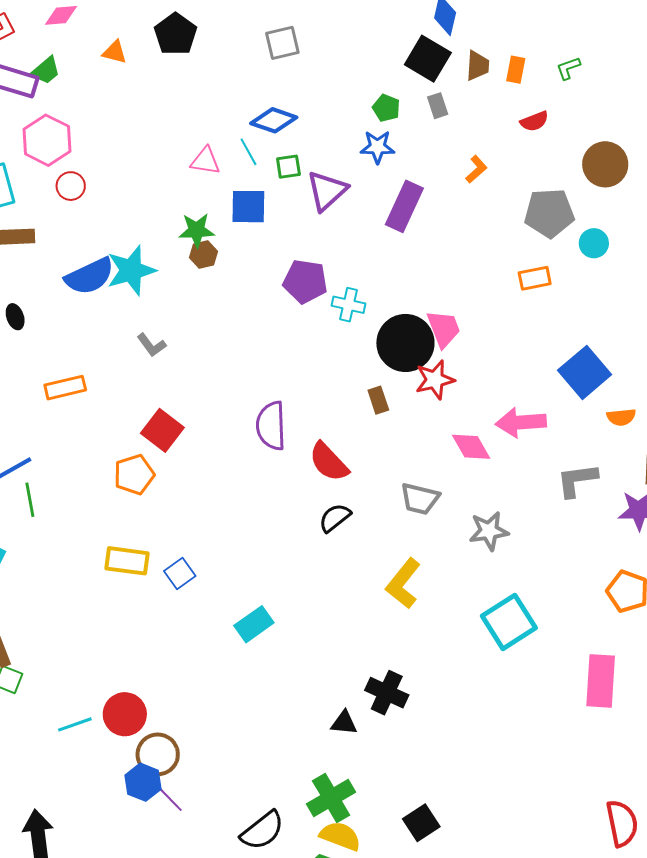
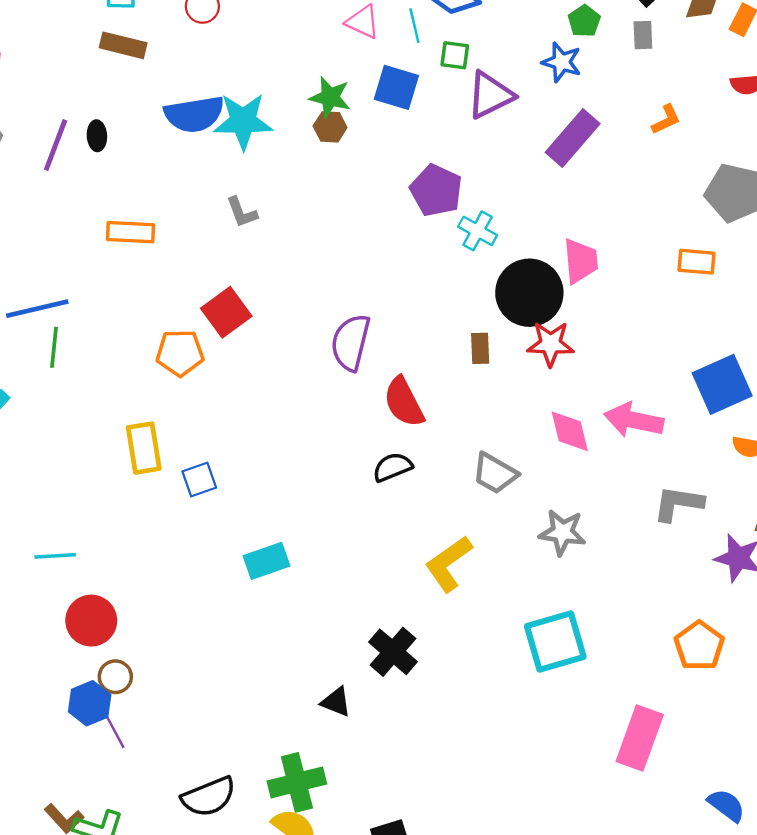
pink trapezoid: (444, 329) -> (581, 261), moved
yellow rectangle: (127, 561) -> (144, 448), turned 57
black cross: (387, 693) -> (393, 652), moved
cyan line: (75, 724) -> (55, 556), moved
brown circle: (158, 754) -> (115, 677), size x0.7

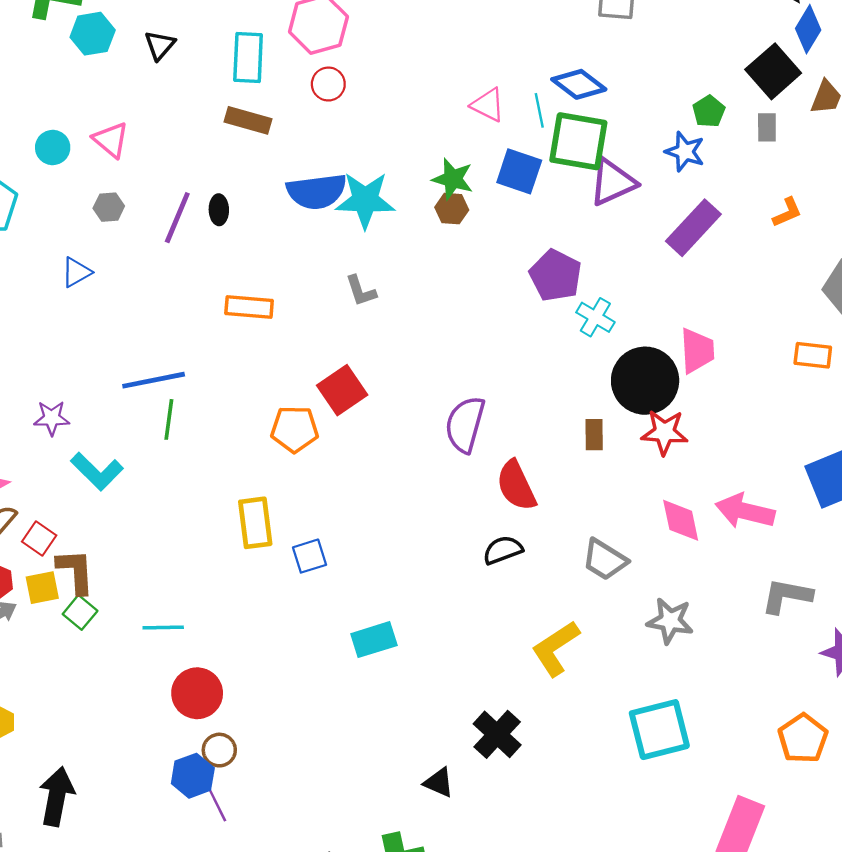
green square: (455, 55) -> (578, 141), size x2.0

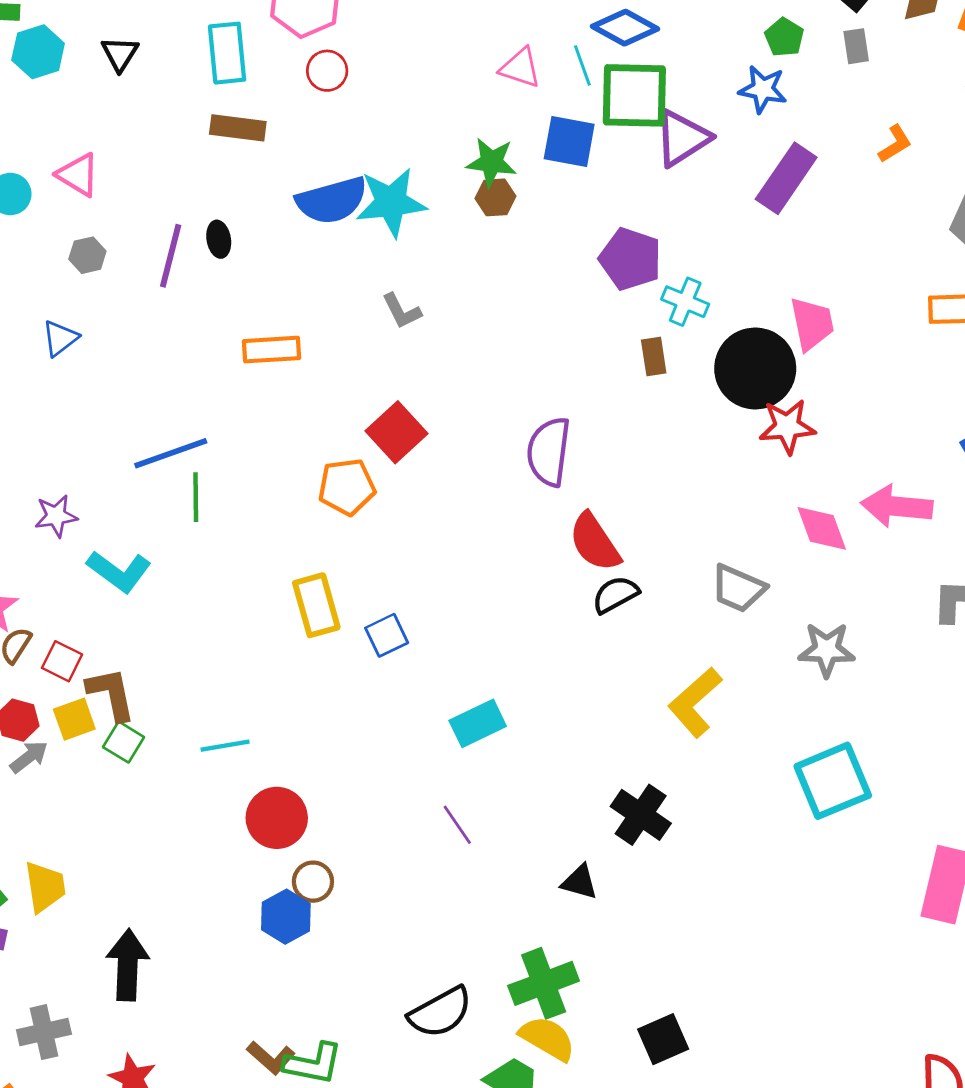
brown rectangle: (594, 435) -> (654, 356), moved
red semicircle: (516, 486) -> (595, 542), moved
purple line: (217, 804) -> (457, 825), moved

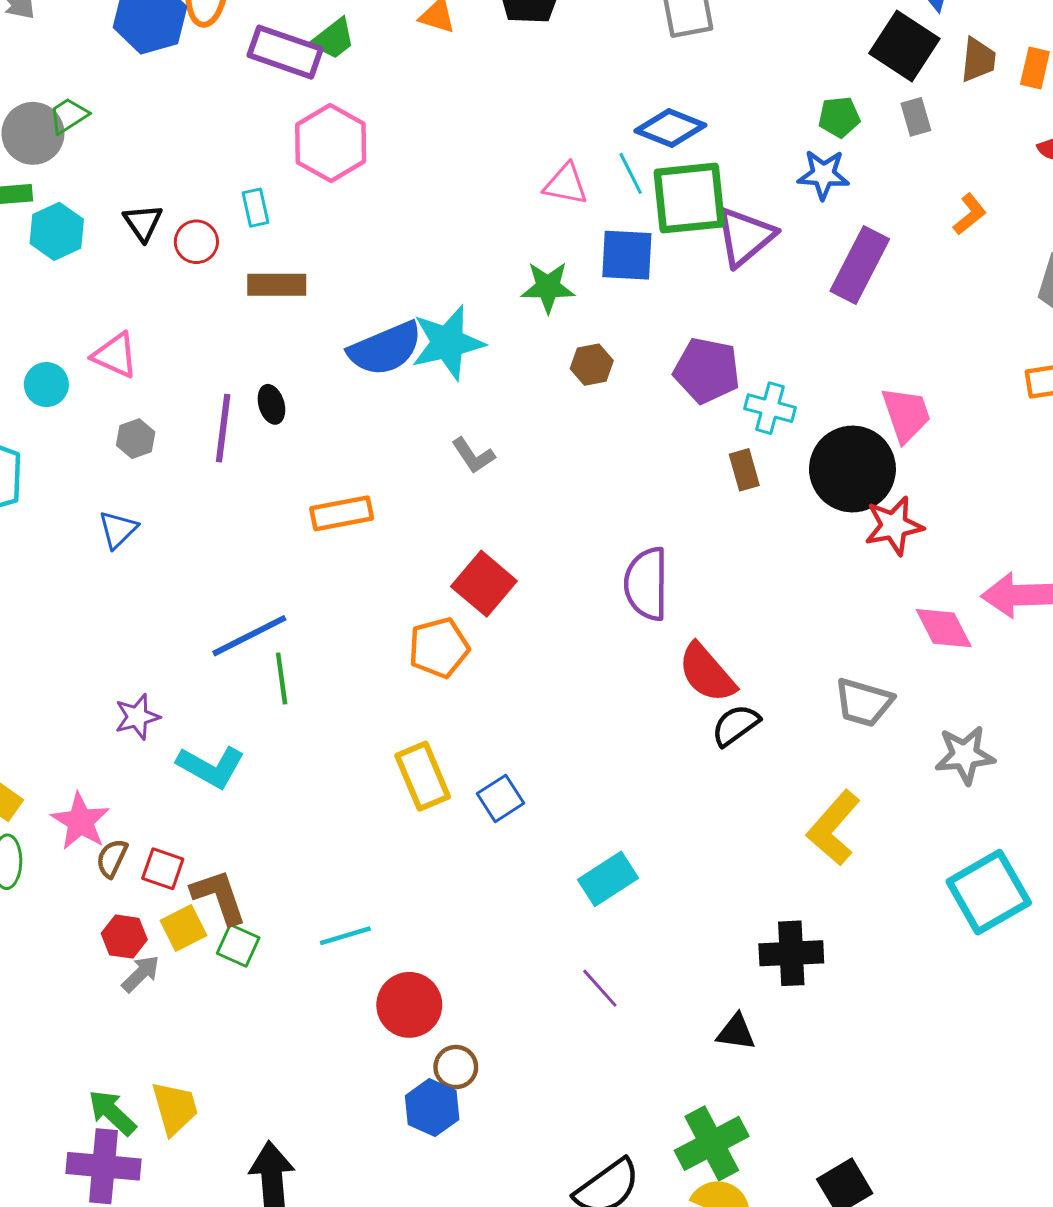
green pentagon: (784, 37) -> (839, 117), turned -30
cyan rectangle: (227, 53) -> (256, 208), size x0.6
red circle: (327, 71) -> (196, 242), moved
brown hexagon: (495, 197) -> (592, 365), moved
black cross: (641, 815) -> (791, 953), turned -30

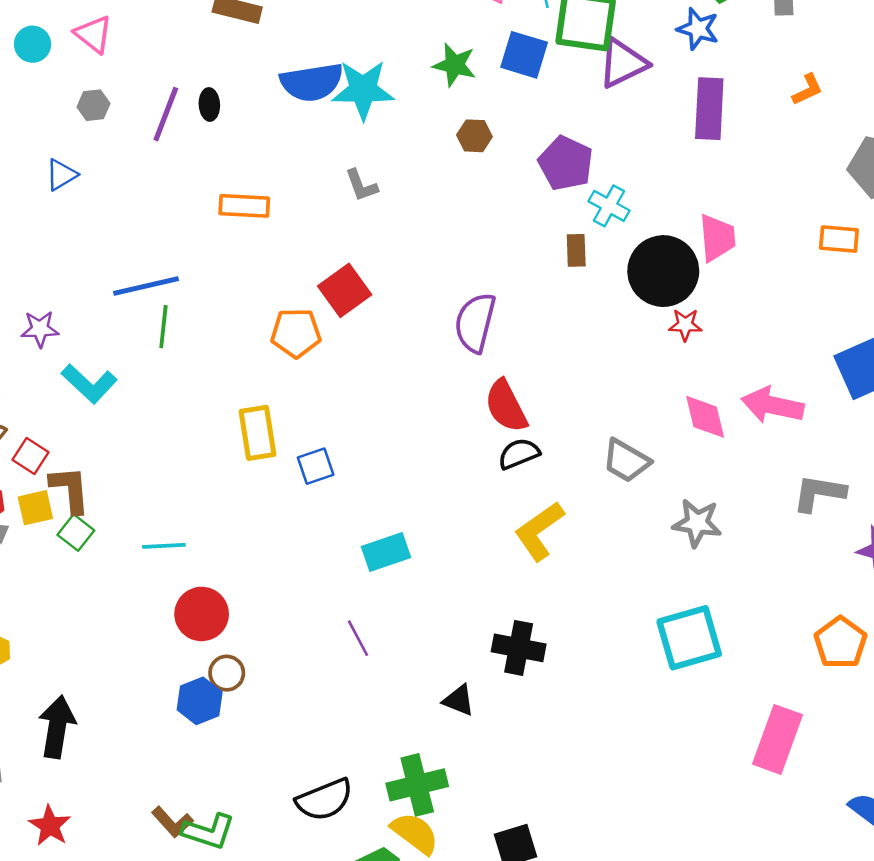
purple rectangle: (860, 265) -> (709, 109), turned -38
red star: (894, 526) -> (685, 325), size x0.7
yellow L-shape: (834, 828) -> (539, 531), moved

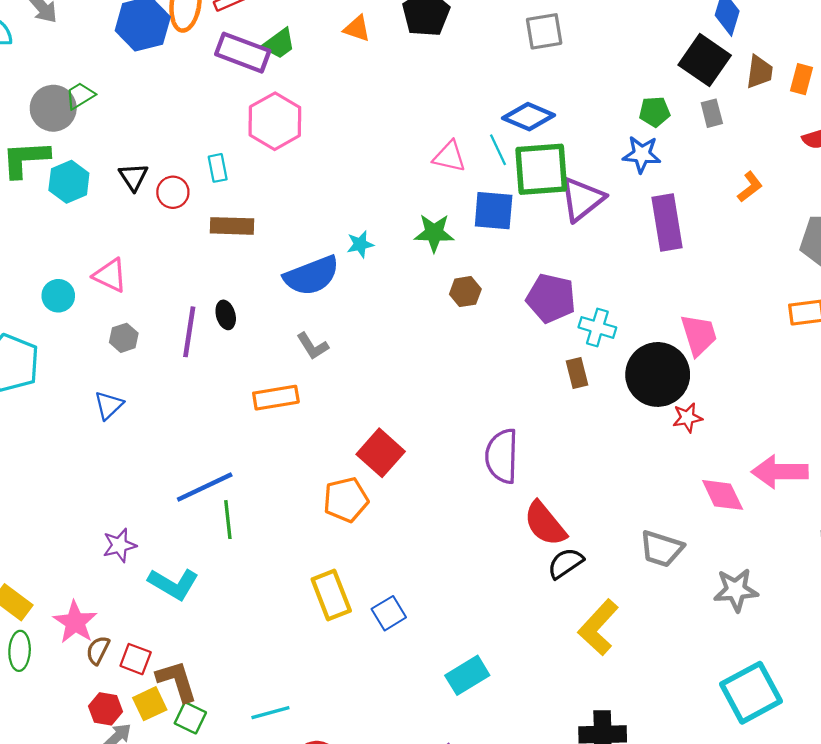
cyan star: (363, 90) -> (360, 244), moved, size x0.5
gray L-shape: (361, 185) -> (313, 346), moved

